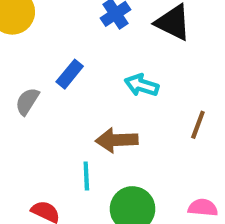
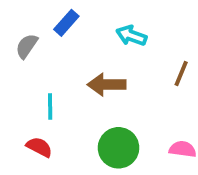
cyan line: (86, 176) -> (50, 106), moved

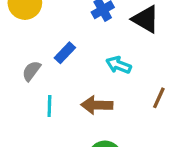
cyan line: (50, 106) -> (49, 106), moved

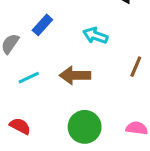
cyan line: (49, 106) -> (29, 78), turned 65

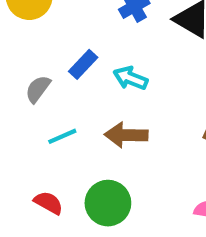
cyan arrow: (95, 36) -> (130, 78), moved
green circle: (85, 127) -> (108, 203), moved

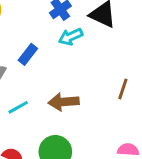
cyan arrow: (130, 78) -> (71, 37), moved, turned -40

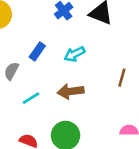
cyan arrow: (71, 37) -> (74, 54), moved

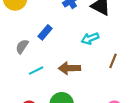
cyan arrow: (74, 54) -> (90, 38), moved

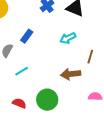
brown arrow: (69, 68) -> (71, 74), moved

